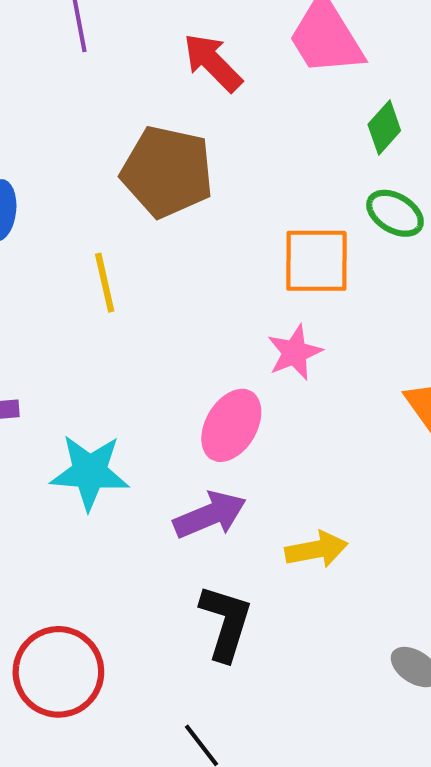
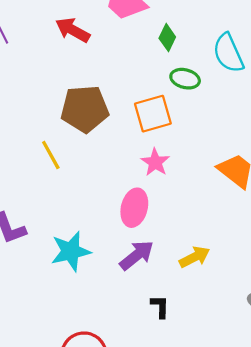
brown pentagon: (167, 172) -> (85, 109), moved
black L-shape: (226, 623) -> (160, 306), size x0.6

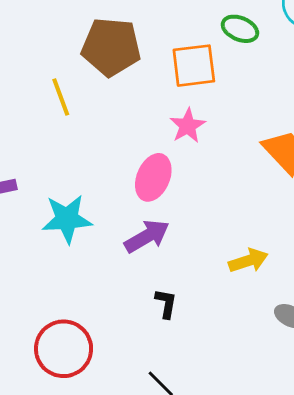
yellow arrow: (195, 257) -> (248, 261), moved

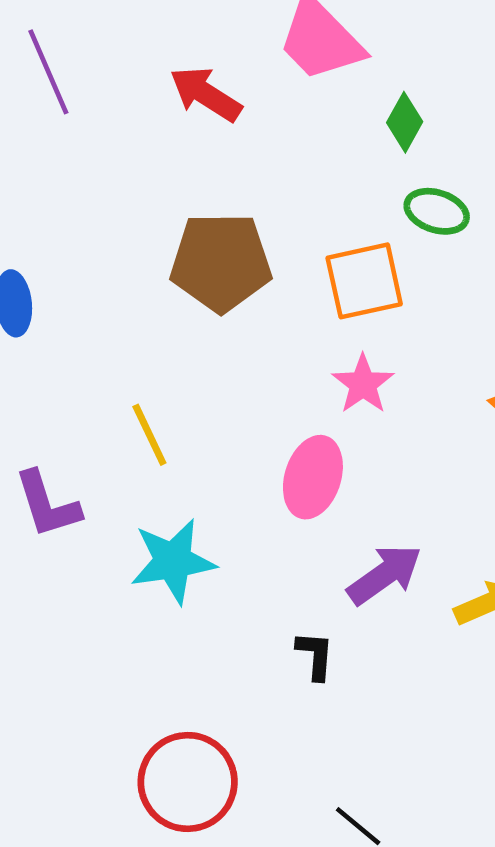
yellow line: (61, 97) -> (149, 435), moved
purple arrow: (147, 236) -> (384, 575), moved
black L-shape: (166, 304) -> (315, 655), moved

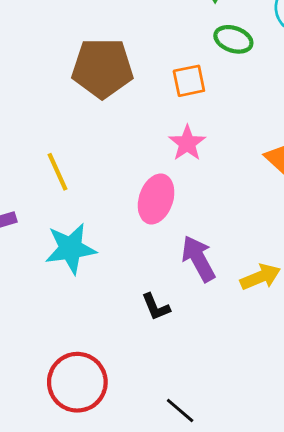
orange square: (364, 281) -> (189, 81), size x0.7
purple arrow: (384, 575) -> (198, 259), turned -84
black L-shape: (315, 655) -> (156, 307), turned 152

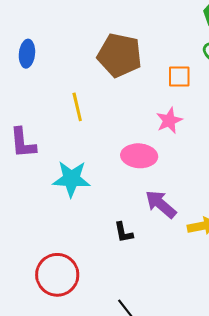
yellow line: (58, 172) -> (77, 107), moved
pink ellipse: (156, 199) -> (139, 156), turned 64
purple arrow: (198, 259) -> (161, 204), turned -32

